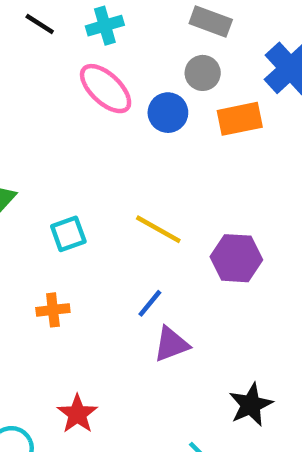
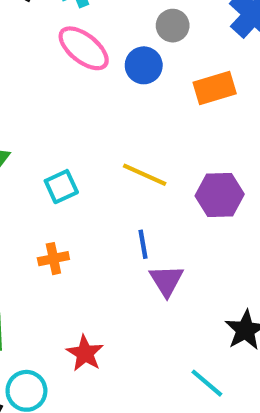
orange rectangle: (240, 119) -> (215, 88), moved
blue line: (150, 303) -> (143, 244), turned -44
purple triangle: (171, 344) -> (166, 281), turned -36

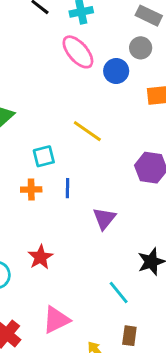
yellow line: (145, 175) -> (87, 131), moved
cyan square: (61, 187) -> (44, 156), moved
blue line: (143, 244) -> (67, 188), moved

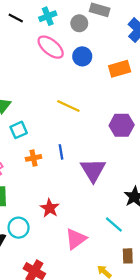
gray circle: (141, 48) -> (79, 23), moved
cyan square: (44, 156) -> (19, 130), moved
purple triangle: (104, 218) -> (93, 170), size x1.4
pink triangle: (56, 320) -> (76, 239), moved

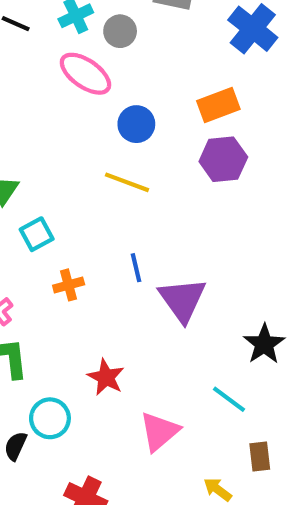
gray circle: (79, 23) -> (120, 31), moved
blue circle: (82, 56) -> (136, 124), moved
purple hexagon: (122, 125) -> (223, 159), moved
blue line: (61, 152) -> (136, 268), moved

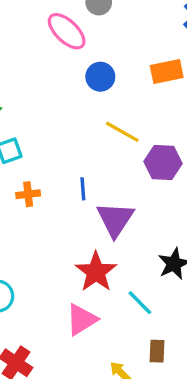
purple hexagon: (223, 159) -> (163, 163), moved
yellow line: (127, 182) -> (122, 132), moved
red star: (106, 377) -> (96, 272), moved, size x1.4

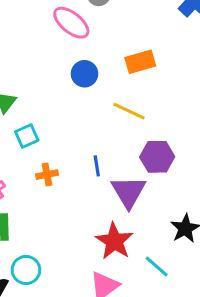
orange rectangle: (167, 72) -> (140, 62), moved
blue circle: (100, 77) -> (85, 74), moved
purple hexagon: (163, 163) -> (157, 157), moved

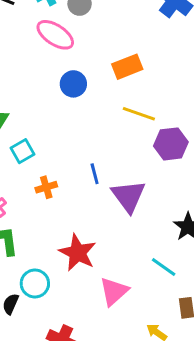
yellow line: (129, 111) -> (139, 114), moved
purple hexagon: (157, 157) -> (171, 144), moved
red star: (114, 241) -> (78, 253), moved

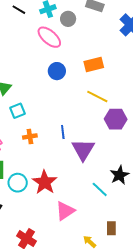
cyan line: (164, 267) -> (100, 189), moved
cyan circle: (35, 283) -> (18, 183), moved

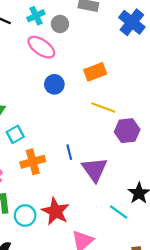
orange cross: (30, 136) -> (33, 162), size x1.5

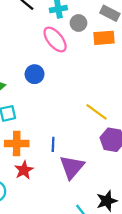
orange rectangle: (95, 72) -> (104, 38), moved
blue circle: (54, 84) -> (35, 74), moved
red star: (55, 211) -> (24, 170), moved, size x0.7

